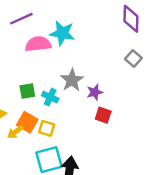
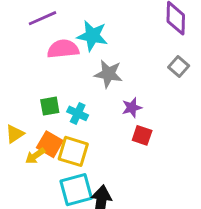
gray star: (72, 80) -> (108, 74), moved, turned -30
yellow square: (47, 128) -> (73, 151), size x1.5

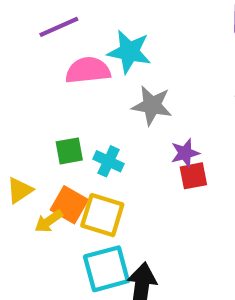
red square: (142, 135) -> (193, 176), moved, turned -30

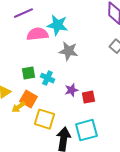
purple star: (185, 153) -> (71, 90), moved
red square: (193, 176) -> (88, 97), moved
yellow square: (102, 215) -> (44, 119), moved
cyan square: (106, 269) -> (86, 130), moved

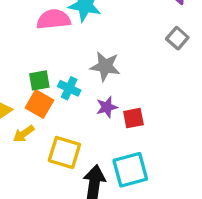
gray star: (68, 51) -> (105, 66), moved
orange square: (28, 99) -> (39, 104), moved

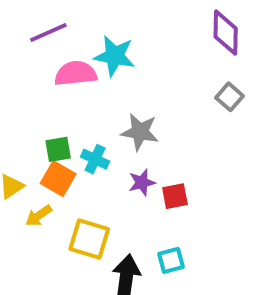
cyan square: (130, 170) -> (171, 260), size x0.6

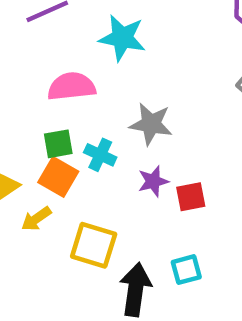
pink semicircle: (76, 73) -> (72, 86), moved

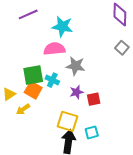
pink semicircle: (72, 86) -> (54, 49), moved
green square: (58, 144) -> (33, 75), size x1.5
yellow square: (94, 245) -> (67, 121), moved

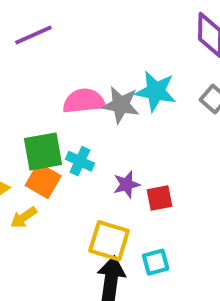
cyan star: (62, 27) -> (156, 91), moved
gray star: (76, 66) -> (121, 105), moved

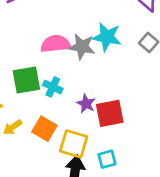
orange square: (43, 181) -> (44, 129), moved
purple star: (127, 184) -> (86, 104), turned -30
red square: (160, 198) -> (110, 113), size x1.5

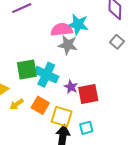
cyan star: (107, 37) -> (78, 24), moved
pink semicircle: (56, 44) -> (62, 30), moved
cyan cross: (53, 87) -> (46, 75), size x1.6

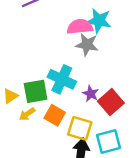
green square: (27, 69) -> (36, 91), moved
red square: (88, 94) -> (111, 102), turned -30
cyan square: (86, 128) -> (109, 142), size x1.5

